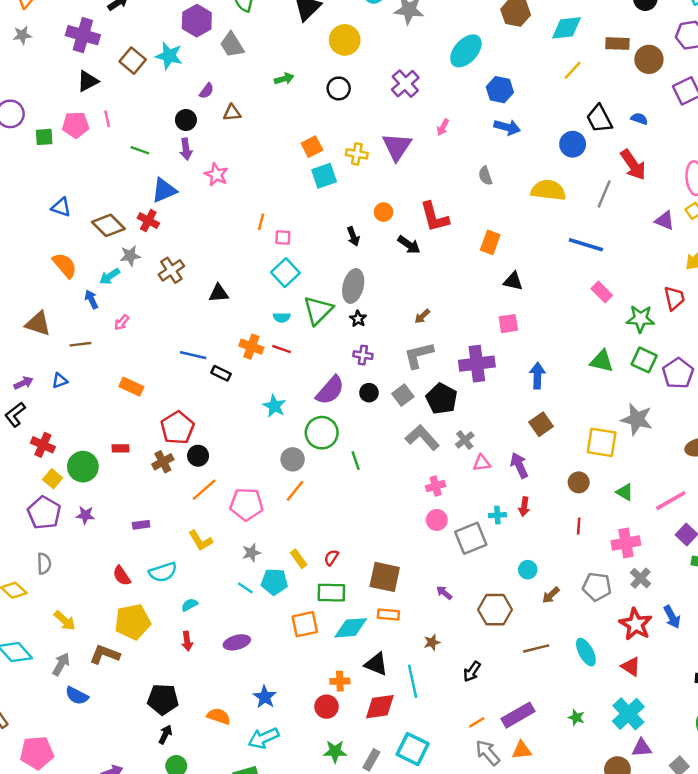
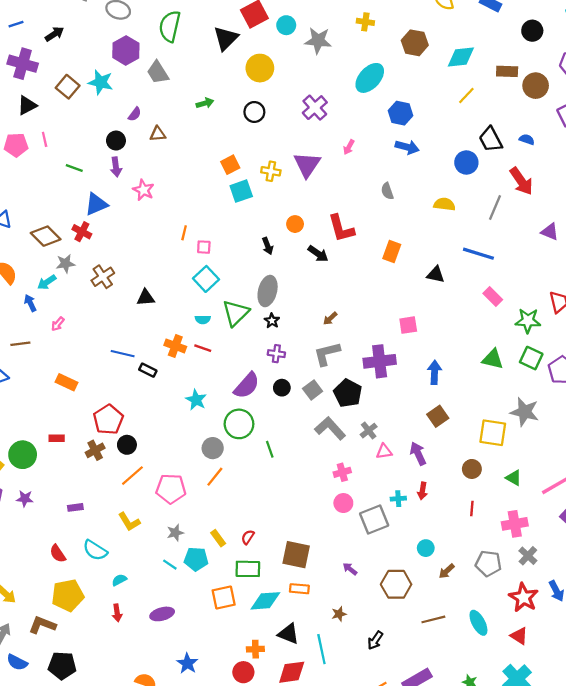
yellow semicircle: (548, 190) -> (444, 204), size x0.7
black triangle: (513, 281) -> (436, 275), moved
cyan semicircle: (163, 572) -> (95, 550), turned 50
black pentagon: (163, 699) -> (62, 666), moved

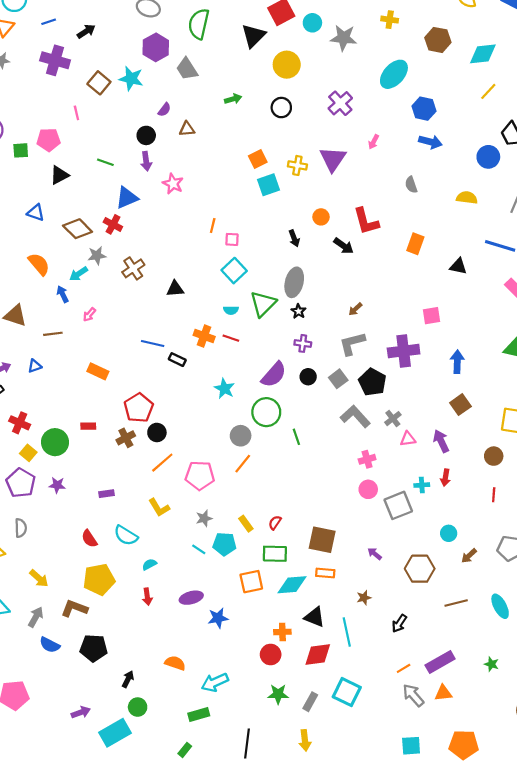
black triangle: (27, 105) -> (59, 175), moved
pink line: (45, 139) -> (76, 113), moved
blue star: (187, 663) -> (218, 618), moved, turned 30

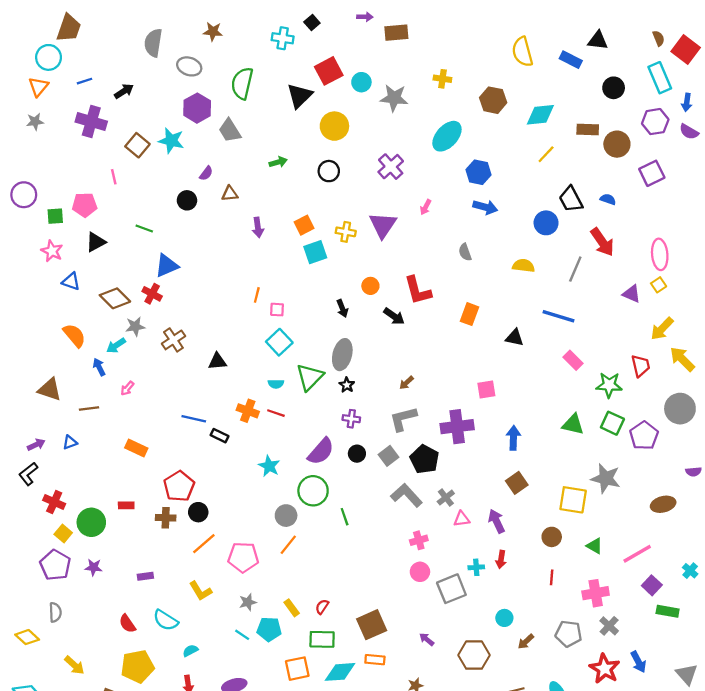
purple arrow: (146, 161) -> (258, 227), moved
pink star: (173, 184) -> (52, 251), moved
brown cross: (126, 438) -> (166, 518), turned 30
brown square: (322, 540) -> (372, 625), turned -36

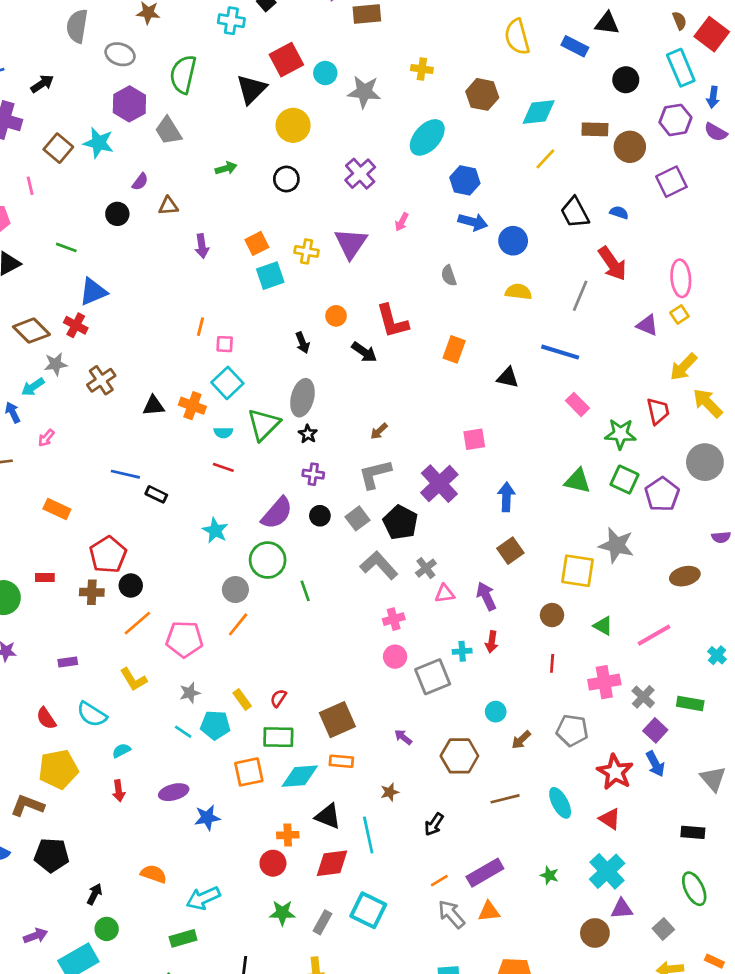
blue circle: (546, 223) -> (513, 241), moved
orange cross: (248, 411) -> (192, 406), moved
purple cross: (457, 427) -> (439, 484), turned -36
purple square: (652, 585) -> (655, 730), moved
gray cross: (609, 626) -> (643, 697), moved

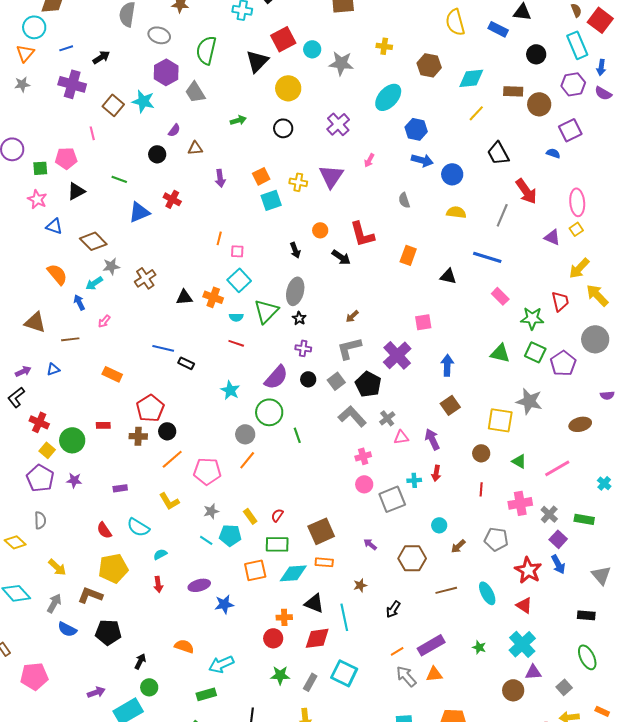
blue semicircle: (619, 213) -> (553, 153), moved
red cross: (76, 325) -> (172, 199), moved

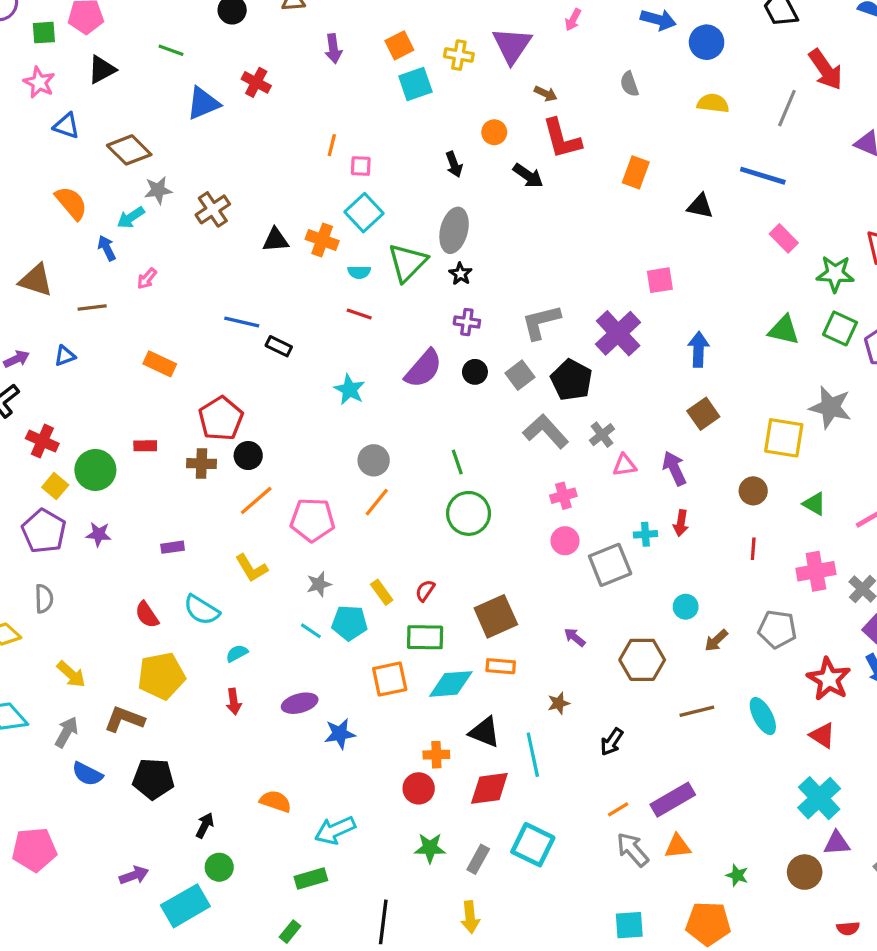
brown arrow: (352, 316) -> (546, 94), moved, turned -112
green circle: (269, 412) -> (469, 513), moved
green star: (479, 647) -> (737, 875), moved

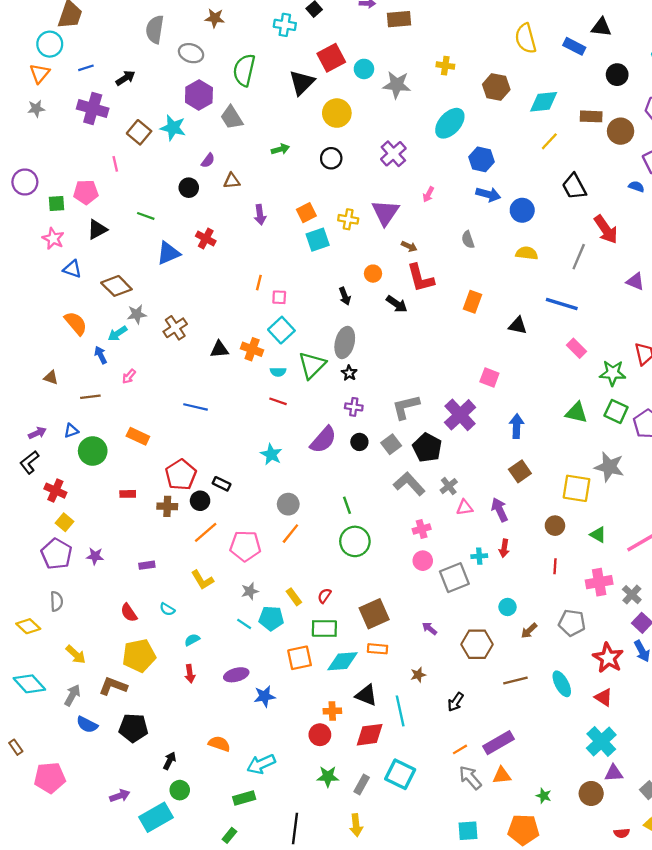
brown triangle: (36, 280) -> (51, 378), size x0.6
pink square: (660, 280) -> (489, 378), turned 30
black rectangle: (279, 346) -> (222, 484), moved
green circle: (95, 470) -> (93, 451), moved
cyan semicircle: (202, 610) -> (167, 609), size x0.6

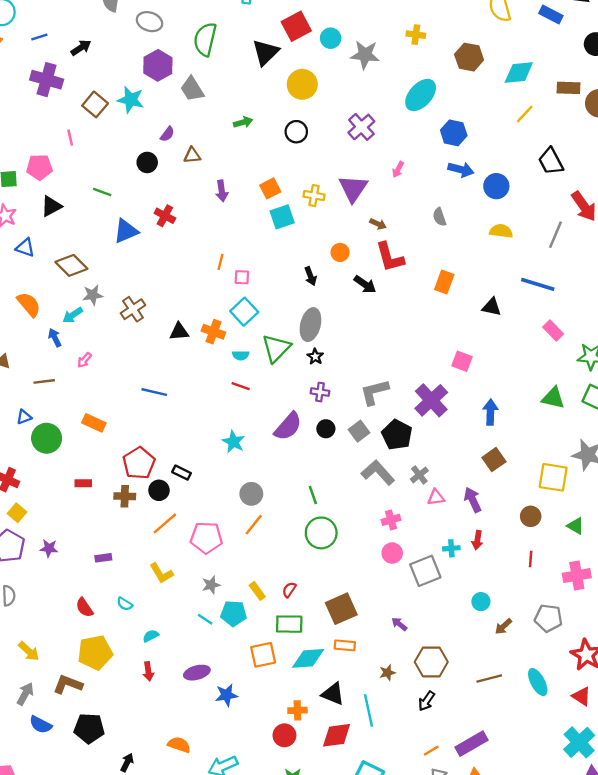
brown hexagon: (477, 644) -> (431, 662), moved

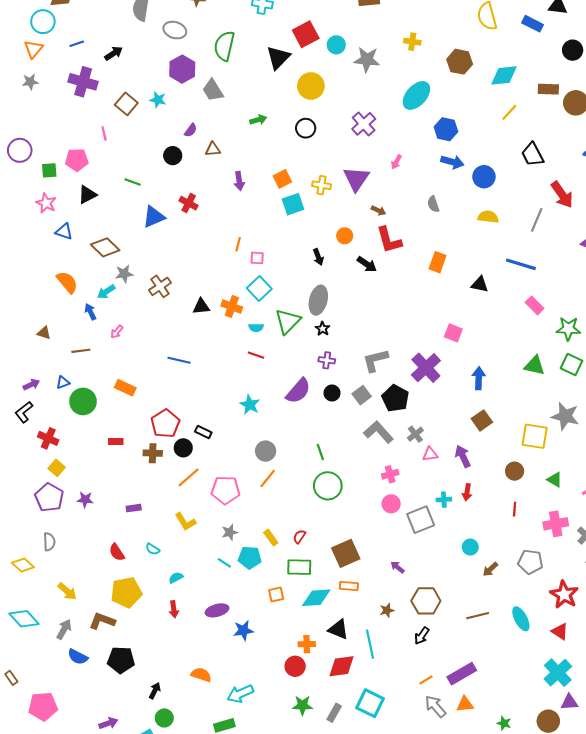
cyan star: (131, 100) -> (158, 100), size x0.7
orange square: (263, 655) -> (276, 595), size x0.7

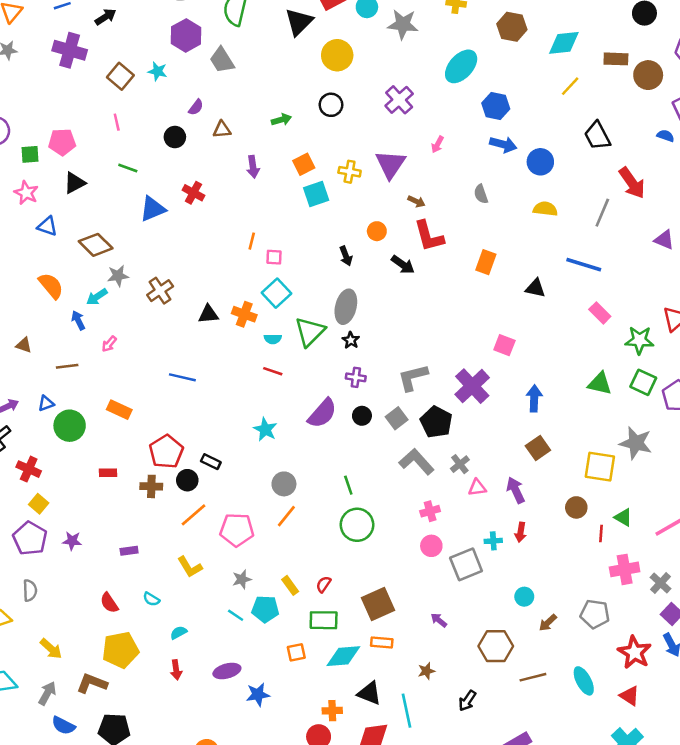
green arrow: (258, 120) -> (281, 120), moved
pink line: (104, 133) -> (117, 122), moved
red line: (515, 509) -> (601, 533), moved
brown hexagon: (426, 601) -> (496, 646), moved

